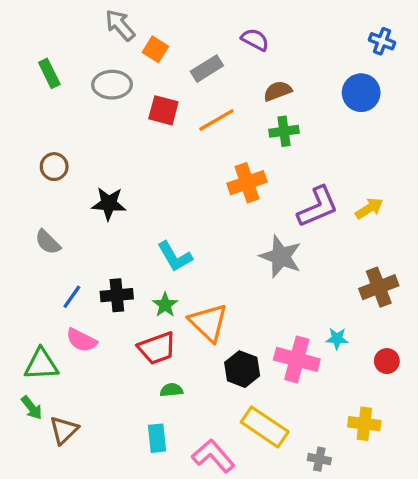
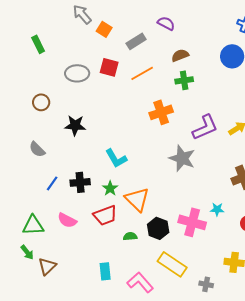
gray ellipse: (112, 85) -> (77, 73), moved
pink semicircle: (81, 340) -> (67, 220), moved
green semicircle: (171, 390) -> (130, 236), moved

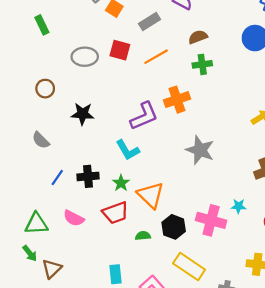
purple L-shape: (205, 127) -> (144, 116), moved

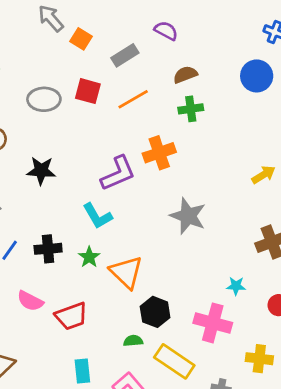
red trapezoid: (115, 213) -> (71, 316), moved
pink cross: (211, 220) -> (213, 323), moved
green semicircle: (143, 236) -> (133, 341), moved

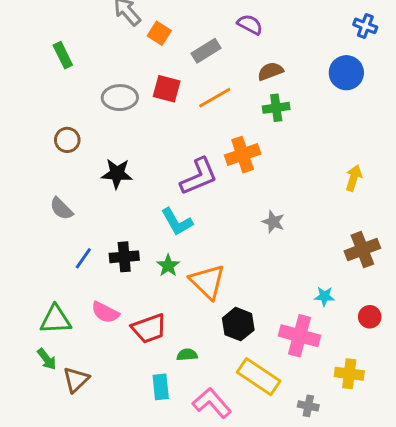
yellow arrow: (263, 175) -> (354, 178), turned -40
gray star: (188, 216) -> (273, 222), size x0.6
green semicircle: (133, 341) -> (187, 355), moved

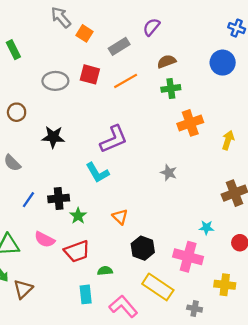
purple semicircle: (250, 24) -> (151, 27), turned -78
orange cross: (243, 155) -> (190, 123), moved
green star: (168, 266) -> (78, 216), moved
orange triangle: (207, 282) -> (120, 217), size x0.6

